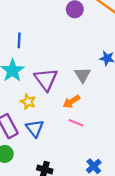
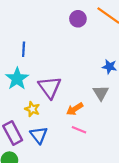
gray triangle: (83, 75) -> (101, 93), moved

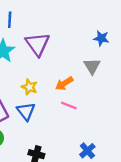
purple triangle: (50, 87) -> (38, 44), moved
yellow star: (32, 109) -> (29, 87), moved

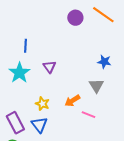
purple triangle: (38, 44) -> (49, 67), size x0.6
pink line: (69, 106) -> (88, 115), moved

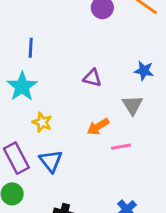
purple triangle: (49, 67) -> (92, 78), moved, turned -40
yellow star: (42, 104) -> (42, 122), moved
pink line: (88, 115) -> (121, 147), turned -32

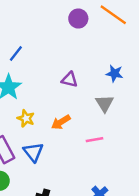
blue line: (31, 48) -> (16, 53), turned 35
orange arrow: (98, 127) -> (61, 122), moved

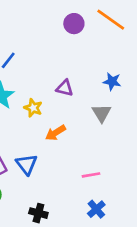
yellow star: (26, 118) -> (33, 108), moved
pink line: (95, 140) -> (91, 175), moved

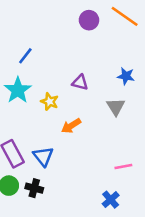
pink line: (91, 175) -> (123, 166), moved
black cross: (38, 213) -> (34, 188), moved

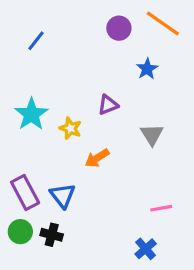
blue line: (25, 56) -> (36, 41), moved
blue star: (126, 76) -> (147, 69), moved, turned 30
purple triangle: (80, 83) -> (108, 105), turned -36

